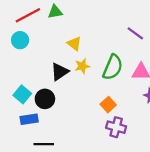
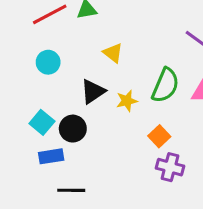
cyan circle: (20, 40) -> (48, 62), moved
yellow star: (82, 66) -> (127, 101), moved

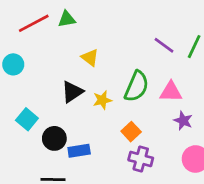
cyan circle: (48, 62) -> (13, 64), moved
black circle: (73, 129) -> (54, 138), moved
blue rectangle: (51, 156) -> (79, 151), moved

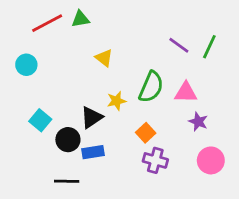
black triangle: (72, 92) -> (92, 117), moved

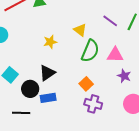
yellow triangle: (104, 58) -> (80, 30), moved
yellow star: (116, 101) -> (50, 42), moved
black line: (67, 181) -> (21, 113), moved

